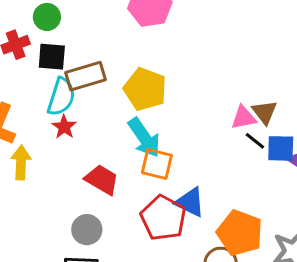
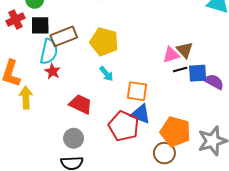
cyan arrow: (144, 138) -> (106, 74), size x0.6
black line: (255, 141) -> (180, 69), turned -48
orange square: (157, 164) -> (137, 91), moved

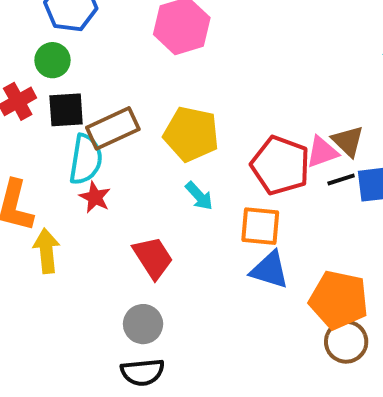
red trapezoid: (81, 104) -> (153, 258), turned 35
red pentagon: (124, 126) -> (280, 165), moved
brown circle: (164, 153) -> (346, 342), moved

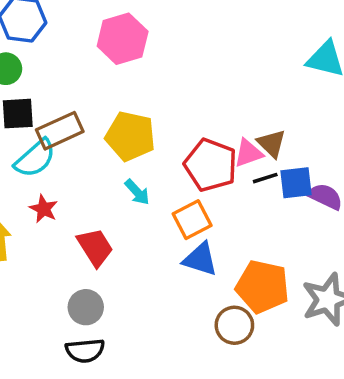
cyan semicircle: (86, 159) -> (35, 158), turned 39
red star: (95, 197) -> (44, 209), moved
orange square: (260, 226) -> (192, 220), turned -33
brown circle: (346, 342) -> (234, 325), moved

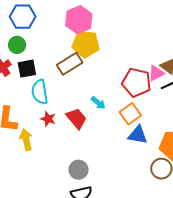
brown rectangle: (60, 131) -> (70, 64), moved
yellow pentagon: (130, 136) -> (86, 44), moved
cyan semicircle: (35, 158) -> (40, 92), turned 130
red trapezoid: (95, 247) -> (76, 118), moved

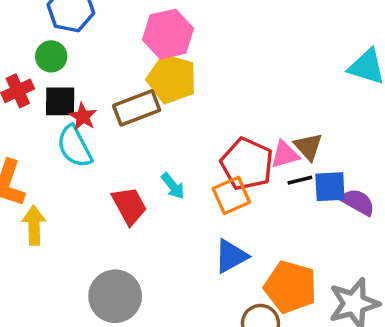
cyan semicircle: (40, 92) -> (74, 147), turned -30
orange square: (130, 114) -> (231, 195), moved
red star: (48, 119) -> (83, 117), moved
blue triangle: (138, 135) -> (231, 256), turned -50
gray circle: (79, 170) -> (115, 296), size x1.5

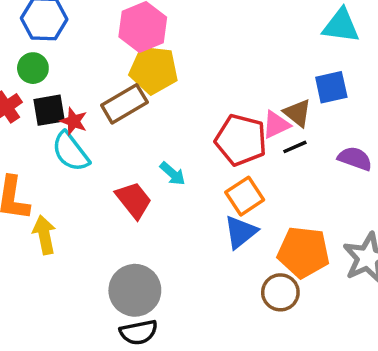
blue square: (330, 187) -> (331, 87), moved
orange square: (231, 195) -> (245, 196), moved

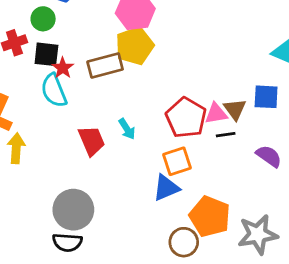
yellow pentagon: (154, 70) -> (135, 46), turned 30

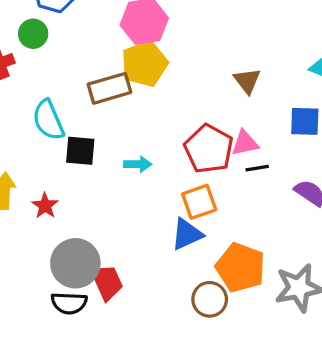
black square: (46, 54) -> (80, 151), moved
red star: (63, 68) -> (45, 206), moved
brown triangle: (235, 109) -> (247, 81), moved
cyan arrow: (127, 129) -> (138, 164), turned -55
red trapezoid: (92, 141) -> (107, 282), moved

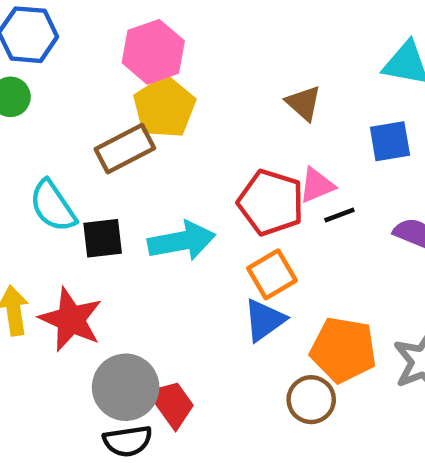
cyan arrow: (138, 164) -> (182, 241), size x1.8
red star: (45, 206) -> (71, 319), size x1.8

